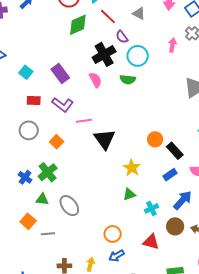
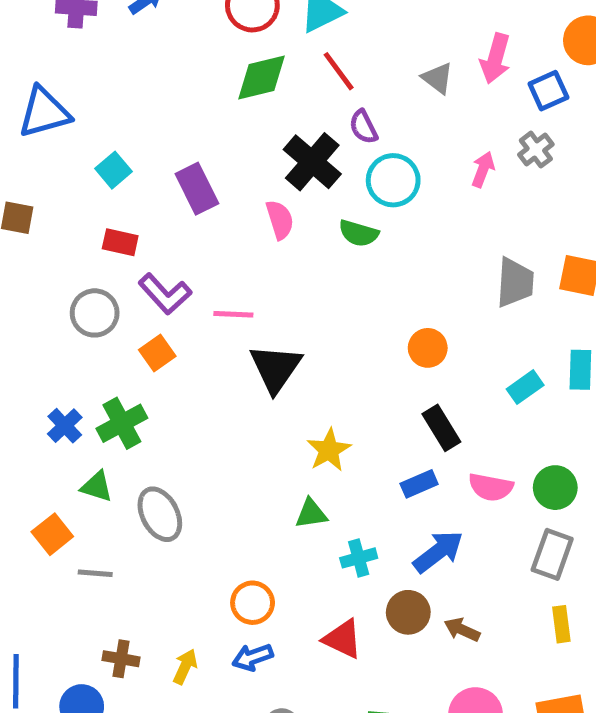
gray triangle: (139, 13) -> (437, 78), moved
black cross: (104, 54) -> (312, 162), turned -30
purple L-shape: (63, 105) -> (165, 294), moved
orange circle: (155, 139) -> (428, 348), moved

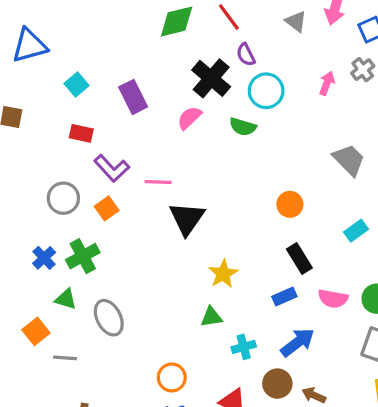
pink semicircle: (280, 220) -> (189, 118), turned -116
gray trapezoid: (515, 282) -> (349, 160), turned -48
gray circle: (95, 313) -> (63, 198), moved

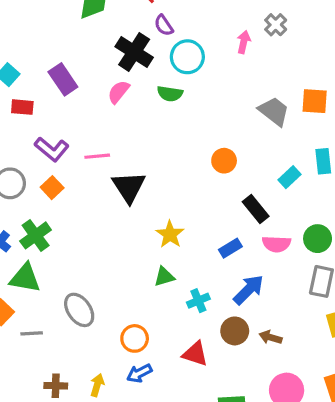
red rectangle: (81, 133) -> (22, 107), moved
black rectangle: (299, 258) -> (256, 209), moved
green triangle: (66, 299) -> (25, 278), size x1.5
gray ellipse: (109, 318) -> (79, 310), moved

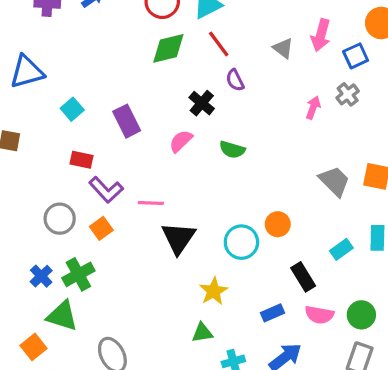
black cross: (134, 52) -> (202, 103), size x0.7
cyan circle: (187, 57) -> (241, 242), moved
red rectangle: (22, 107) -> (81, 160), moved

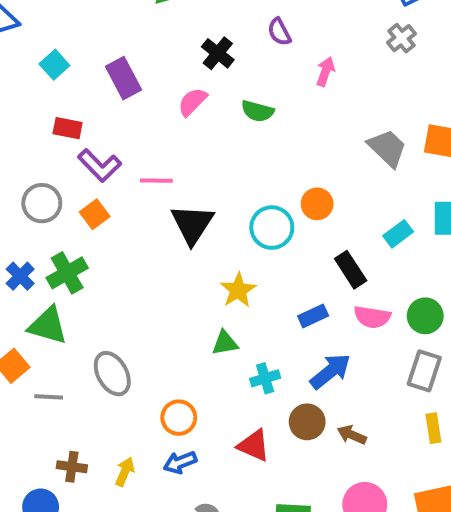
purple semicircle: (235, 80) -> (279, 32), moved
pink arrow: (313, 108) -> (325, 71), moved

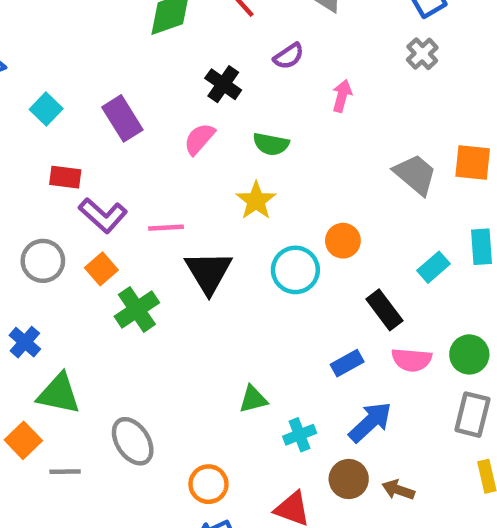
purple semicircle: (279, 32) -> (289, 56), turned -92
green cross: (67, 273) -> (137, 309), moved
yellow star: (238, 290) -> (256, 201), moved

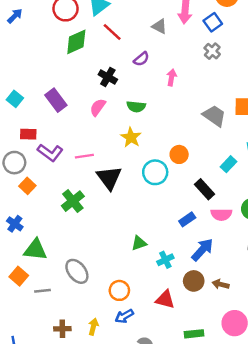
gray circle: (43, 261) -> (14, 163), moved
orange square: (101, 269) -> (27, 186), moved

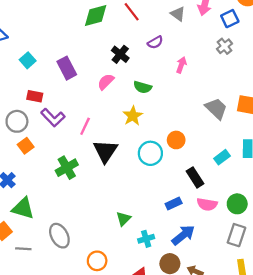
pink line: (84, 156) -> (85, 126), turned -66
green triangle: (139, 243) -> (123, 219), turned -35

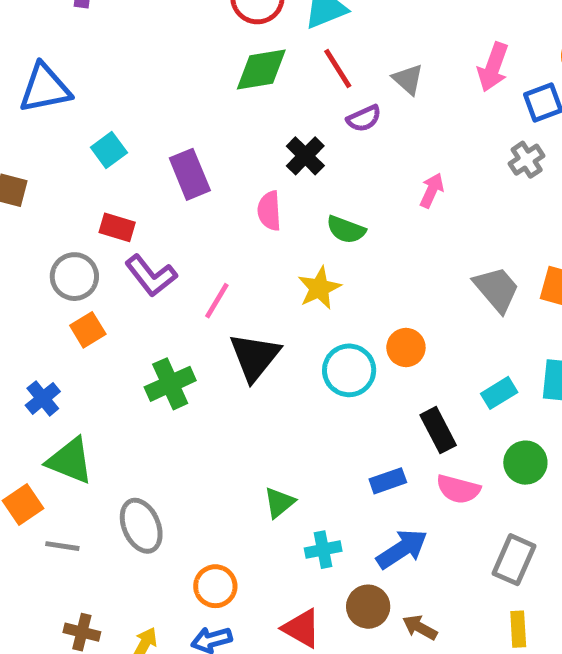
gray triangle: (178, 14) -> (408, 79), moved
purple semicircle: (155, 42) -> (364, 118), moved
pink semicircle: (106, 82) -> (269, 211), turned -54
green circle: (237, 204) -> (525, 463), moved

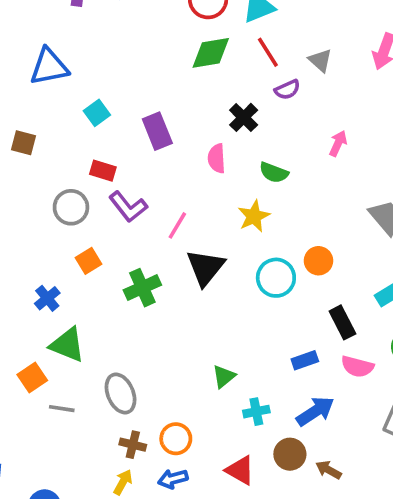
orange square: (88, 330) -> (88, 261), moved
brown cross: (82, 632) -> (133, 445), moved

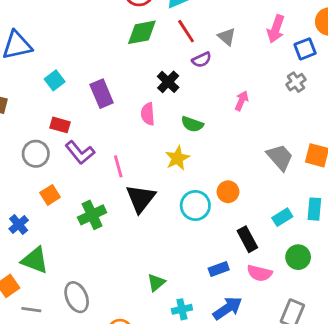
pink line: (177, 225) -> (118, 166), turned -45

